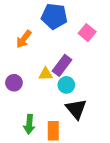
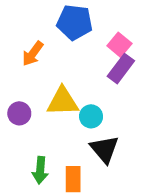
purple rectangle: (62, 65) -> (121, 69), moved
yellow triangle: (46, 74) -> (63, 101), size x1.6

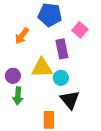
purple rectangle: (121, 69) -> (62, 49), moved, turned -48
green arrow: (40, 170) -> (18, 96), moved

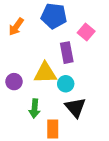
orange arrow: (22, 36) -> (16, 27), moved
green arrow: (18, 96) -> (34, 109), moved

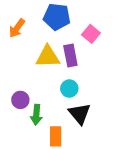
yellow triangle: (45, 73) -> (48, 57), moved
purple circle: (14, 82) -> (20, 100), moved

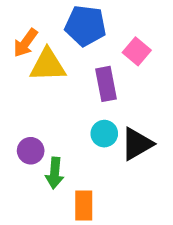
yellow triangle: (48, 57) -> (48, 65), moved
black triangle: (80, 114) -> (137, 144), moved, turned 40

